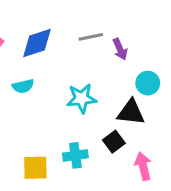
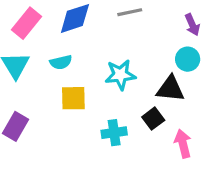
purple arrow: (120, 49) -> (192, 25), moved
yellow square: (35, 168) -> (73, 98), moved

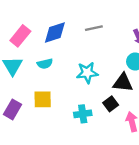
yellow square: (73, 98) -> (43, 99), moved

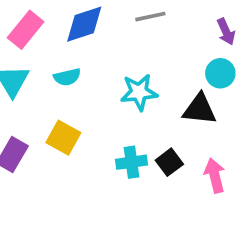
yellow square: (43, 99) -> (63, 138), turned 30
black square: (111, 104) -> (169, 162), moved

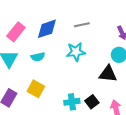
cyan star: (139, 92) -> (76, 52), moved

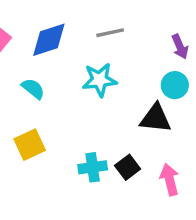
cyan semicircle: (38, 57) -> (33, 89), turned -128
yellow square: (36, 89) -> (30, 145), turned 36

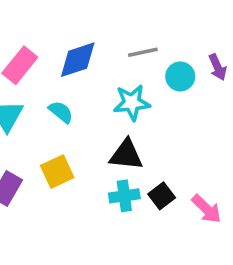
cyan circle: (175, 85) -> (180, 76), moved
black triangle: (156, 118) -> (126, 155), moved
pink arrow: (170, 180) -> (206, 209), turned 148

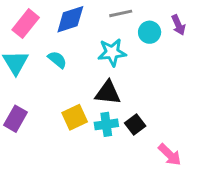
yellow square: (57, 172) -> (75, 117), moved
pink arrow: (206, 209) -> (170, 155), moved

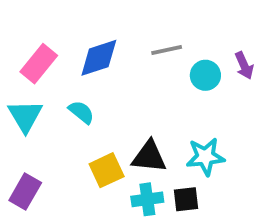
cyan star: (112, 52) -> (205, 157), moved
yellow square: (75, 117) -> (107, 170), moved
black square: (135, 124) -> (186, 199), turned 30

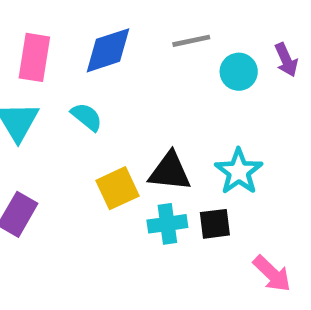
pink rectangle: (39, 64) -> (34, 57), turned -30
cyan star: (205, 157) -> (239, 172), turned -30

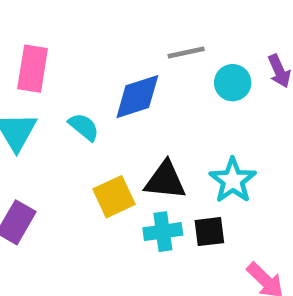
blue diamond: (108, 50) -> (137, 97), moved

